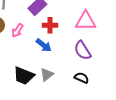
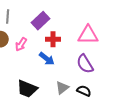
gray triangle: (47, 75) -> (62, 88), moved

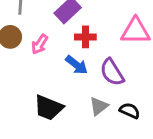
purple semicircle: (85, 64) -> (112, 72), moved

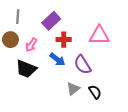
black trapezoid: (49, 108) -> (26, 69), moved
black semicircle: (130, 111) -> (95, 92), turned 32

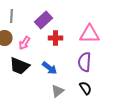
blue arrow: (57, 59) -> (50, 68), moved
purple semicircle: (83, 65) -> (84, 62), moved, turned 36
gray triangle: (73, 89) -> (58, 91), moved

